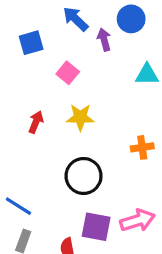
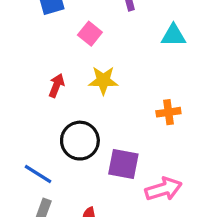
black circle: (84, 176) -> (80, 141), moved
purple square: (96, 227) -> (123, 164), moved

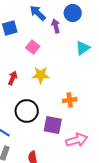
cyan triangle: (173, 35) -> (83, 48), turned -35
orange cross: (168, 112) -> (70, 100), moved

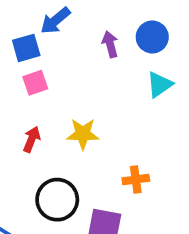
blue arrow: (38, 13) -> (55, 21), moved, turned -84
blue circle: (73, 13) -> (152, 37), moved
pink square: (33, 47) -> (35, 83), moved, turned 32

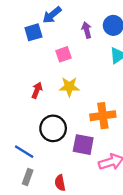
pink square: (35, 83) -> (64, 54), moved
orange cross: (136, 180) -> (103, 116), size x1.5

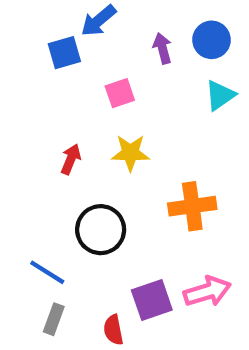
purple square: (83, 145) -> (152, 300), moved, turned -30

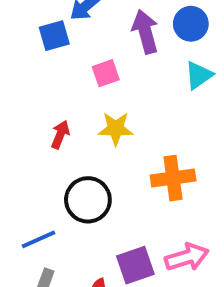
purple arrow: (162, 48) -> (145, 32), size x1.5
blue line: (47, 272) -> (38, 239), turned -56

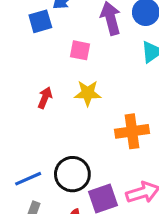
pink square: (106, 73) -> (80, 50), turned 30
black circle: (88, 200) -> (72, 174), moved

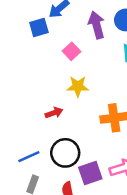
pink square: (80, 50) -> (71, 51), turned 36
red arrow: (45, 98) -> (54, 113), moved, turned 48

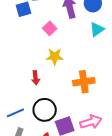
red arrow: (54, 113) -> (36, 78), turned 104

